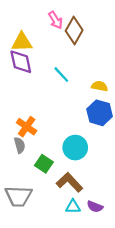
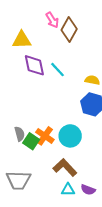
purple diamond: (21, 62) -> (34, 65), moved
orange cross: (27, 127) -> (45, 136), moved
green square: (44, 164) -> (31, 141), moved

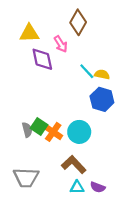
pink arrow: (52, 20) -> (61, 44), moved
cyan line: (57, 70) -> (87, 71), moved
green square: (31, 141) -> (39, 127), moved

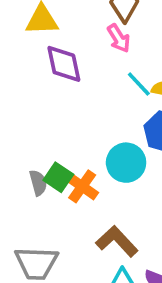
pink arrow: (61, 44) -> (119, 38), moved
cyan circle: (79, 132) -> (126, 163), moved

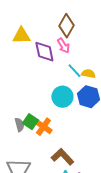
purple diamond: (64, 64) -> (44, 52), moved
cyan circle: (126, 163) -> (62, 97), moved

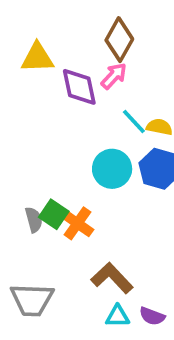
pink arrow: (63, 46) -> (114, 76), turned -105

